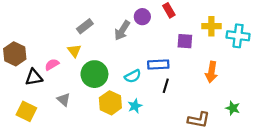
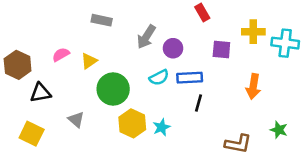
purple circle: (142, 17) -> (173, 48), moved
gray rectangle: (85, 26) -> (102, 20), moved, turned 49
yellow triangle: (74, 51) -> (89, 61), turned 32
pink semicircle: (52, 65) -> (61, 55), moved
cyan semicircle: (133, 76) -> (159, 78), moved

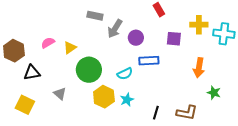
gray rectangle: (102, 20) -> (95, 16), moved
cyan semicircle: (159, 78) -> (125, 74), moved
black line: (198, 103) -> (156, 113), moved
green star: (279, 130) -> (214, 93), moved

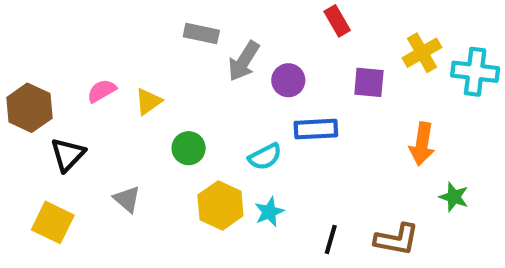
yellow cross: (199, 25) -> (422, 53), turned -30
green circle: (89, 70) -> (189, 148), size x0.6
black triangle: (32, 73) -> (68, 155), turned -36

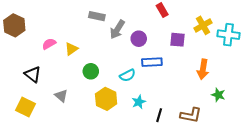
brown hexagon: (29, 108) -> (14, 25), moved
black triangle: (68, 155) -> (33, 74), turned -36
cyan star: (269, 212) -> (139, 102), moved

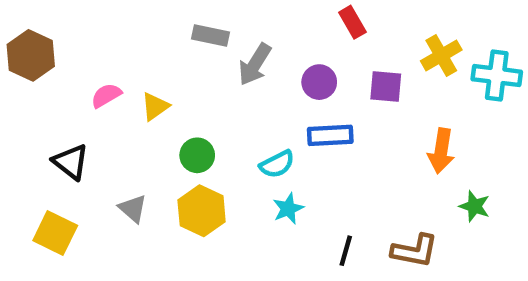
purple circle: (139, 39) -> (319, 82), moved
yellow hexagon: (106, 99) -> (202, 211), moved
cyan star: (139, 102) -> (288, 209), moved

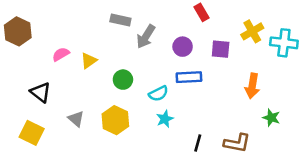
green circle: (197, 155) -> (123, 80), moved

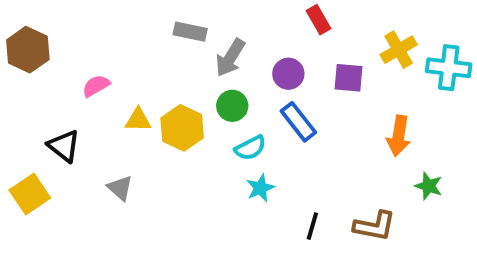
yellow triangle: (89, 61) -> (138, 120), moved, turned 36
blue rectangle: (189, 77) -> (298, 122), turned 55
green circle: (123, 80) -> (232, 106), moved
yellow hexagon: (115, 120) -> (182, 128), moved
yellow square: (32, 133) -> (30, 194), moved, turned 30

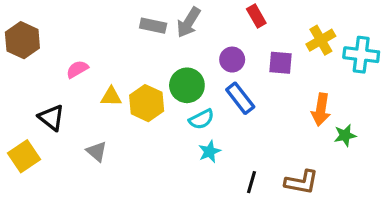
gray arrow: (230, 58) -> (189, 22), moved
green circle: (232, 106) -> (187, 85), size x1.4
green star: (429, 186) -> (345, 135), moved, turned -30

